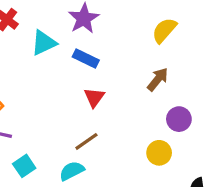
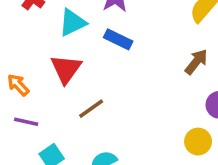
red triangle: (94, 97) -> (66, 69), moved, size x1.4
brown line: (86, 141) -> (91, 109), moved

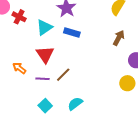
purple line: (26, 122) -> (42, 79), moved

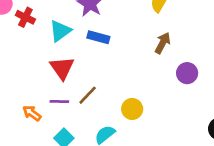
orange arrow: (19, 68) -> (32, 113), moved
yellow circle: (127, 83) -> (132, 109), moved

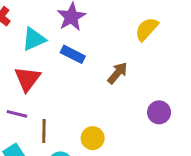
brown arrow: (163, 43) -> (118, 73), moved
brown line: (88, 95) -> (44, 131), moved, turned -55

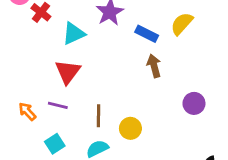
blue rectangle: (73, 54) -> (147, 34), moved
brown arrow: (118, 73) -> (154, 66), turned -55
brown line: (44, 131) -> (98, 116), moved

